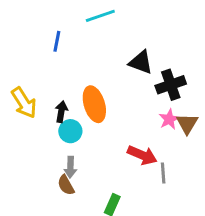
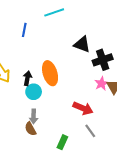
gray line: (163, 173) -> (90, 131), moved, turned -32

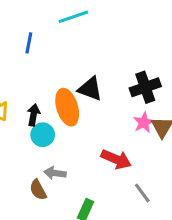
black triangle: (82, 44) -> (90, 89), moved
gray arrow: (34, 116) -> (55, 173), moved, turned 96
gray line: (90, 131) -> (142, 193), moved

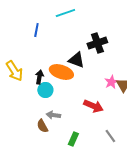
black cross: (145, 87) -> (97, 43), moved
orange ellipse: (67, 107) -> (61, 72), turned -55
gray line: (142, 193) -> (110, 136), moved

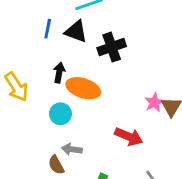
black cross: (97, 43) -> (112, 47), moved
black triangle: (76, 60) -> (76, 31), moved
black arrow: (39, 77) -> (59, 73), moved

